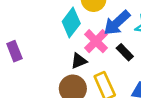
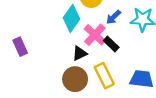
blue arrow: (117, 23) -> (113, 17), size x0.6
black rectangle: (125, 52) -> (111, 44), moved

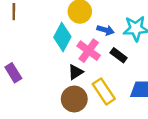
blue arrow: (113, 17) -> (105, 30), turned -112
black rectangle: (111, 44) -> (119, 55), moved

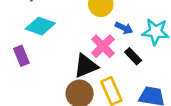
cyan diamond: (62, 37) -> (40, 26), moved, turned 72
black triangle: (76, 72) -> (86, 66), size x1.5

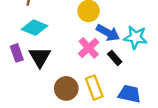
blue arrow: (124, 28) -> (108, 33), size x1.5
black triangle: (86, 66) -> (40, 57), moved, turned -40

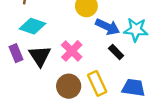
pink cross: (89, 48) -> (72, 51), moved

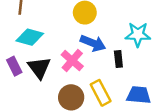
blue arrow: (108, 27) -> (93, 43), moved
black rectangle: (116, 52) -> (118, 59), turned 42

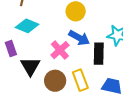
black rectangle: (118, 59) -> (99, 54), size x1.5
black triangle: (39, 68) -> (30, 66), moved

